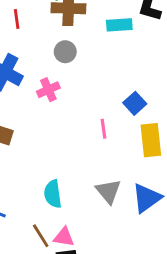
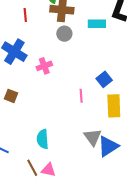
gray circle: (65, 52) -> (64, 34), moved
gray triangle: (108, 191) -> (93, 137), moved

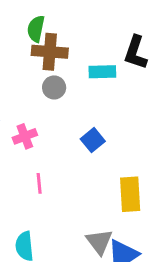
blue square: (104, 79) -> (93, 140), moved
pink line: (81, 96) -> (39, 183), moved

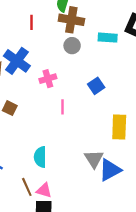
pink line: (39, 183) -> (62, 107), moved

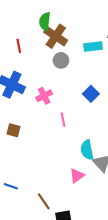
brown cross: (71, 20) -> (56, 36), turned 35
cyan semicircle: (40, 157) -> (87, 150), moved
pink triangle: (44, 190) -> (77, 176), moved, turned -42

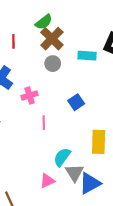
green semicircle: (45, 21) -> (44, 22), turned -144
cyan semicircle: (87, 150) -> (62, 157), turned 36

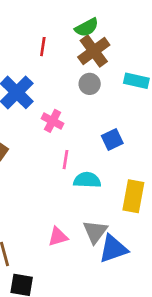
pink cross: (30, 95) -> (52, 121), turned 35
cyan semicircle: (62, 157) -> (87, 180), moved, turned 48

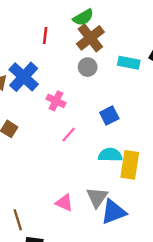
pink line: (65, 160) -> (69, 135), turned 35
cyan semicircle: (87, 180) -> (110, 155), moved
pink triangle: (58, 237) -> (64, 203), turned 42

